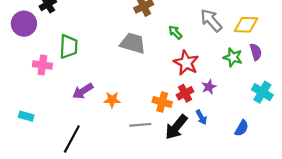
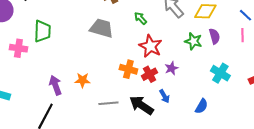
purple arrow: (83, 91) -> (55, 85), moved, turned 102
orange cross: (162, 102) -> (128, 69), moved
black arrow: (176, 127) -> (141, 105), turned 85

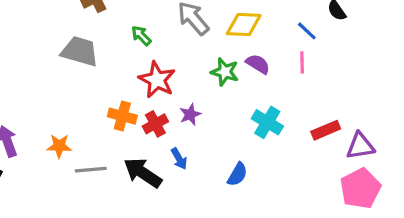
purple semicircle: (214, 36) -> (258, 64), turned -42
orange star: (82, 80) -> (59, 146), moved

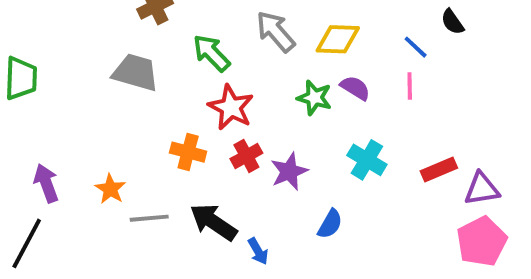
green arrow: (141, 36) -> (211, 53), size x1.5
purple star: (190, 114) -> (289, 171), moved, size x1.4
red cross: (155, 124) -> (246, 156), moved
orange star: (59, 146) -> (110, 189), turned 30
blue arrow: (179, 159) -> (258, 251), moved

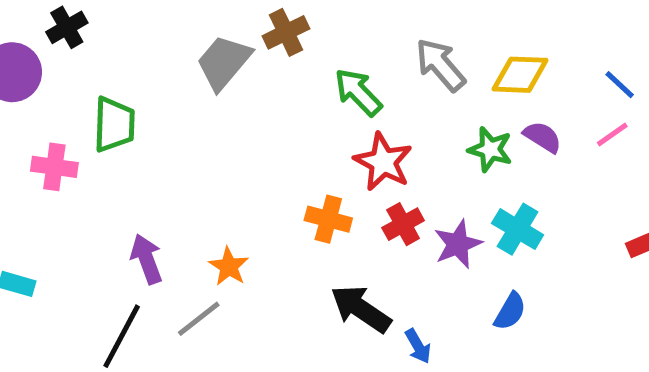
gray trapezoid: (136, 72) -> (224, 62), moved, turned -66
pink line: (410, 86) -> (612, 134), turned 56
cyan cross: (367, 160) -> (518, 229), moved
gray line: (149, 218) -> (199, 319), moved, turned -33

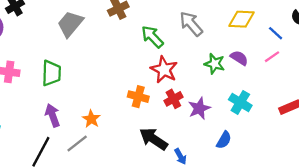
gray trapezoid: (224, 62) -> (70, 24), moved
yellow diamond: (520, 75) -> (242, 19), moved
green trapezoid: (114, 125) -> (51, 73), moved
cyan cross: (518, 229) -> (240, 102), moved

